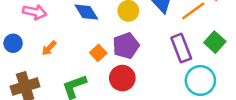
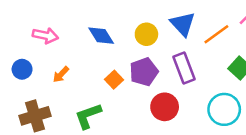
purple rectangle: (181, 48) -> (184, 68), moved
red circle: (122, 78) -> (165, 107), moved

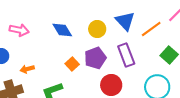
orange arrow: (61, 74) -> (27, 69), moved, turned 32

